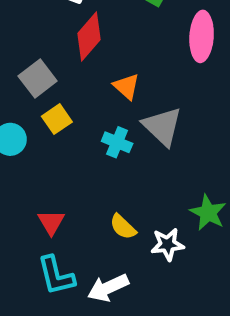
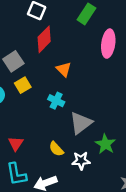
gray triangle: (162, 126) -> (81, 123), moved, turned 35

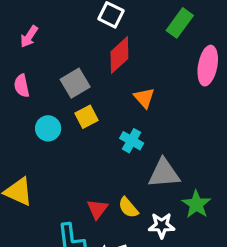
gray triangle: (81, 123) -> (164, 173), turned 30
red triangle: (16, 144) -> (97, 209), moved

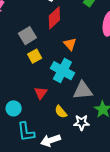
cyan circle: (48, 128) -> (14, 108), moved
cyan cross: (132, 141) -> (62, 71), size x1.6
red triangle: (97, 209) -> (41, 93), moved

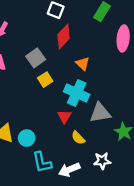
red triangle: (41, 93) -> (64, 117), moved
white star: (82, 123) -> (102, 161), moved

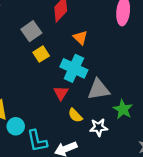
cyan circle: (27, 138) -> (16, 126), moved
white star: (102, 161) -> (99, 127), moved

